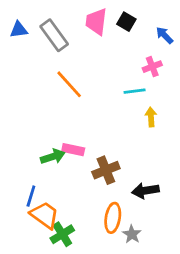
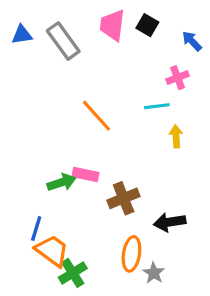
orange line: (69, 84) -> (97, 116), moved

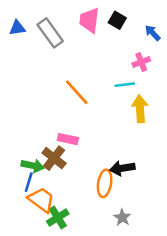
yellow arrow: (176, 136) -> (140, 109), size x1.5
green arrow: (62, 182) -> (33, 166), moved, turned 30
brown cross: (124, 198) -> (54, 158), moved, turned -30
black arrow: (170, 222) -> (122, 168), moved
orange ellipse: (131, 254) -> (105, 183), moved

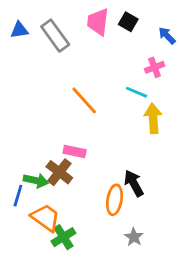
cyan line: (125, 85) -> (137, 92), turned 30
black arrow: (122, 168) -> (134, 183), turned 70
blue line: (29, 182) -> (18, 196), moved

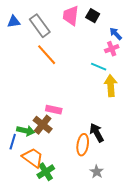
blue arrow: (167, 36) -> (116, 34), moved
orange line: (84, 100) -> (47, 55), moved

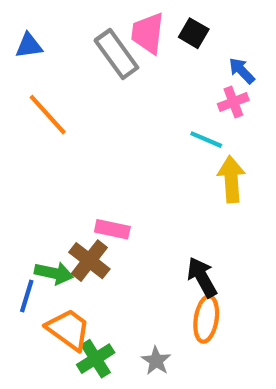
gray rectangle: (40, 26) -> (116, 54), moved
orange line: (47, 55) -> (48, 115), moved
orange ellipse: (83, 145) -> (206, 319), moved
gray star: (97, 172) -> (156, 361), moved

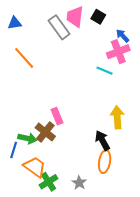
pink cross: (233, 102) -> (118, 52), size x1.5
yellow arrow: (231, 179) -> (117, 117), moved
pink rectangle: (112, 229) -> (57, 116), turned 56

